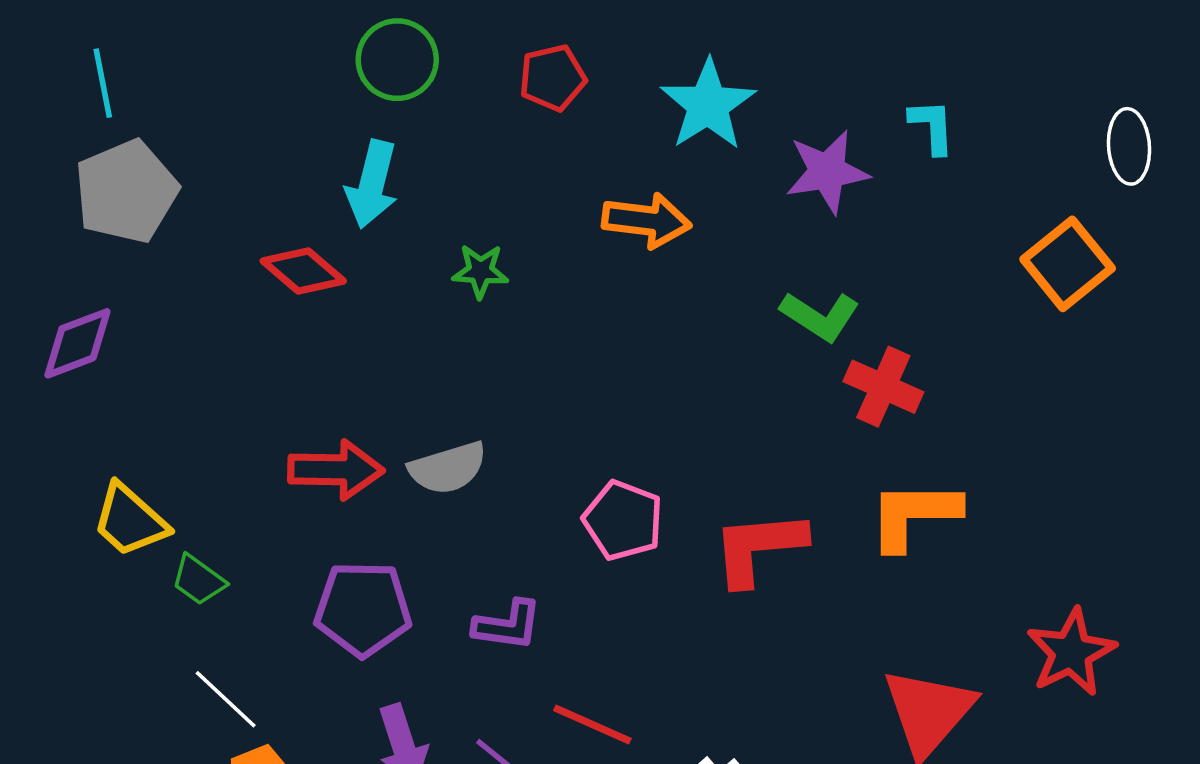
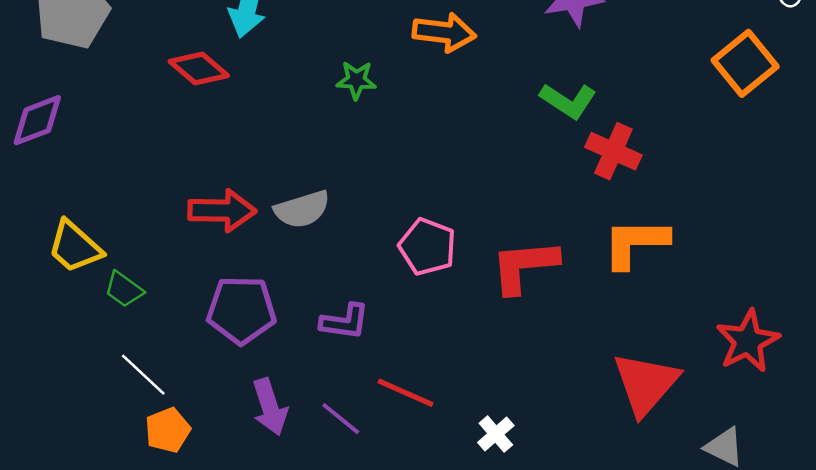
green star: (480, 271) -> (356, 80), moved

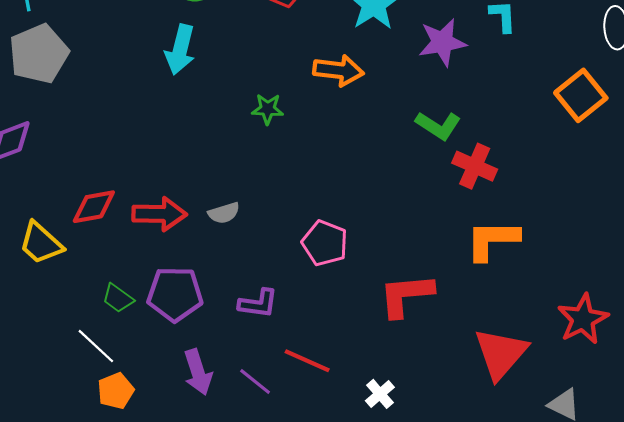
red diamond: (199, 68) -> (94, 207), moved, turned -51
gray semicircle: (302, 209) -> (224, 213), size x0.7
red L-shape: (524, 266) -> (406, 295), moved
green trapezoid: (124, 289) -> (118, 298), moved

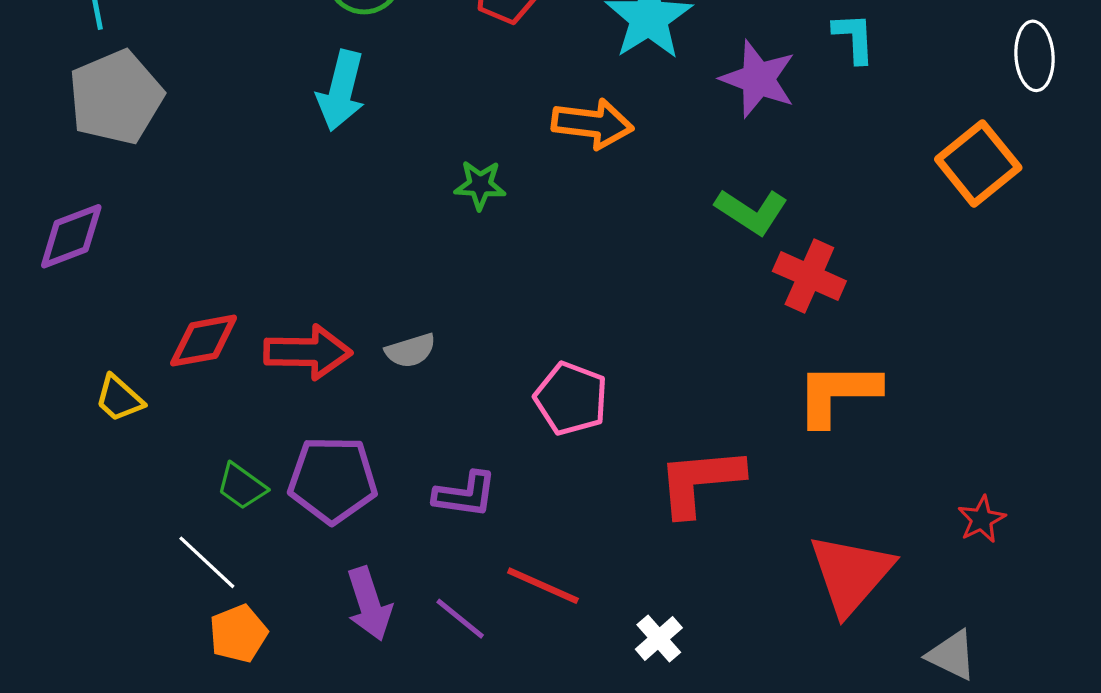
purple star: (442, 42) -> (758, 79), turned 30
yellow trapezoid: (41, 243) -> (119, 399), size x0.7
red star: (583, 319) -> (982, 519), size x0.6

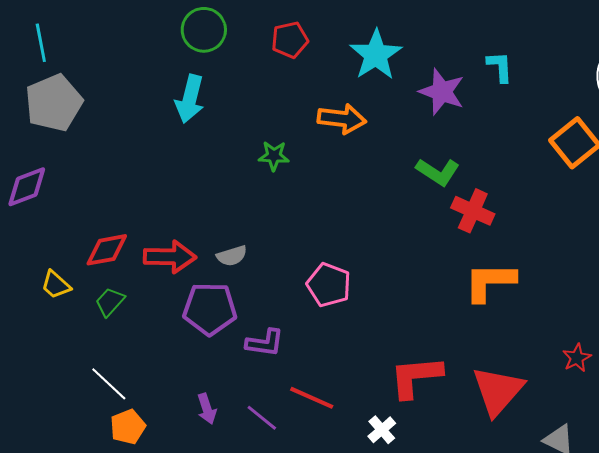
purple pentagon: (333, 480) -> (210, 309), moved
red L-shape: (700, 481) -> (416, 377), moved
green trapezoid: (242, 486) -> (110, 302), moved, turned 96
purple arrow: (369, 604) -> (207, 409), size x0.7

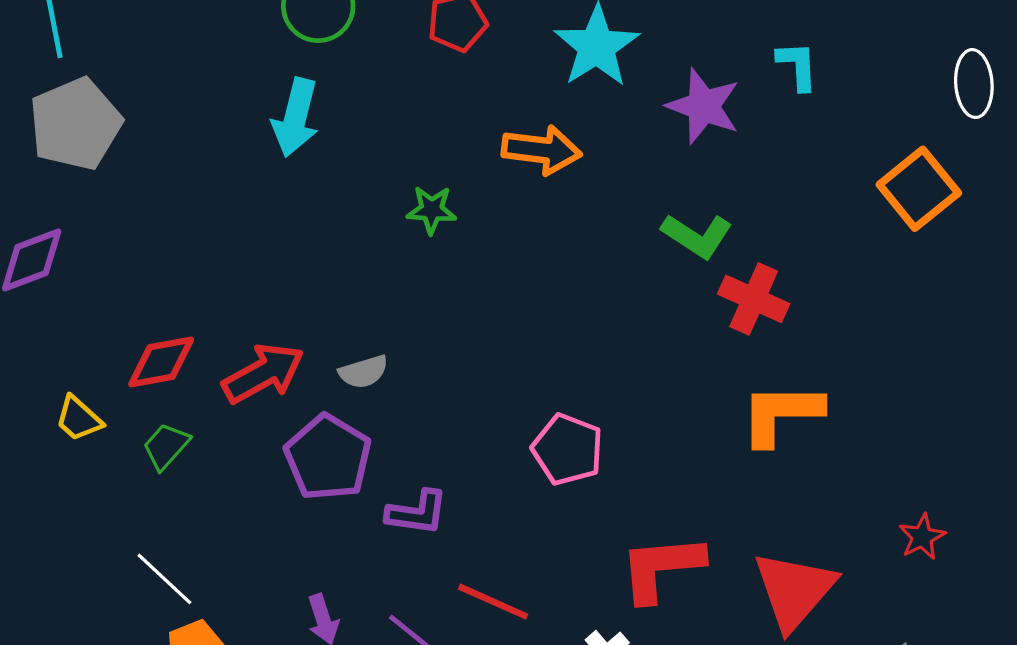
red arrow: (170, 257) -> (263, 373), turned -30
pink pentagon: (329, 285) -> (568, 449), moved
purple pentagon: (210, 309) -> (328, 458), turned 30

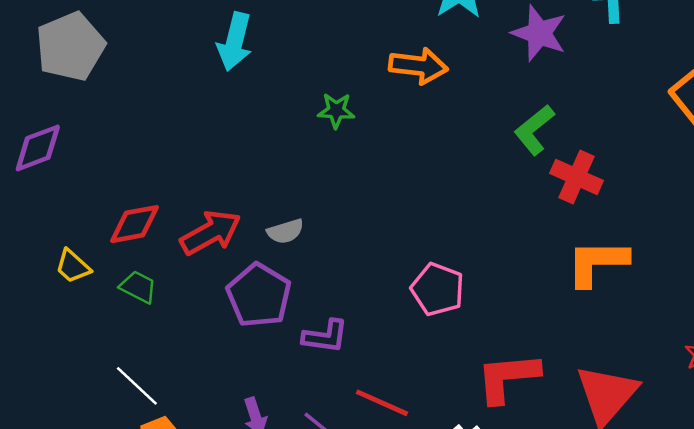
green L-shape: (697, 236) -> (534, 130), turned 108
green trapezoid: (166, 446) -> (138, 287), turned 75

